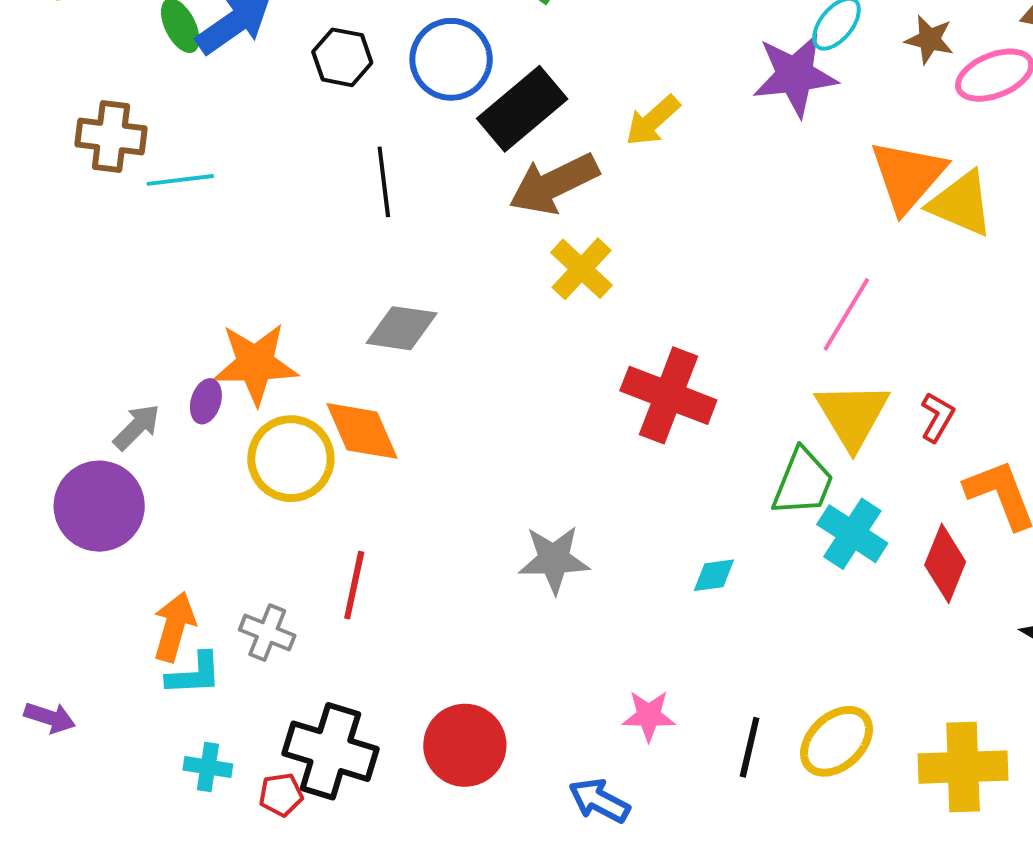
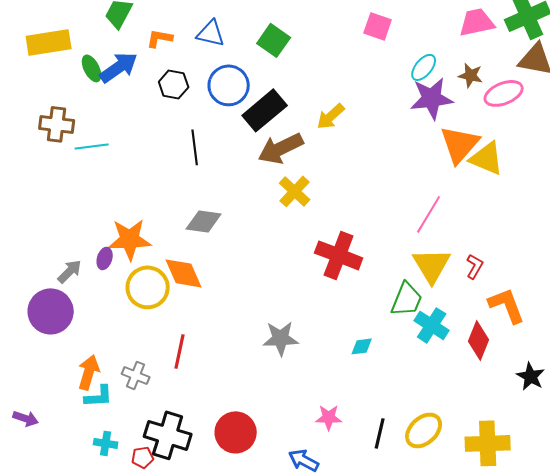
purple star: (795, 75) -> (432, 98), moved

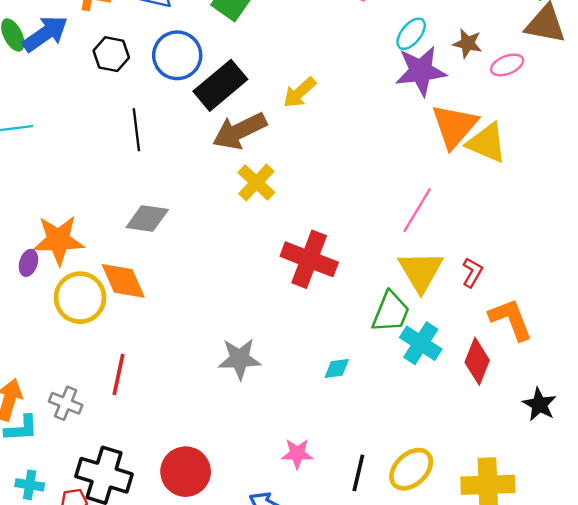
pink ellipse: (504, 93) -> (507, 65), size x0.7

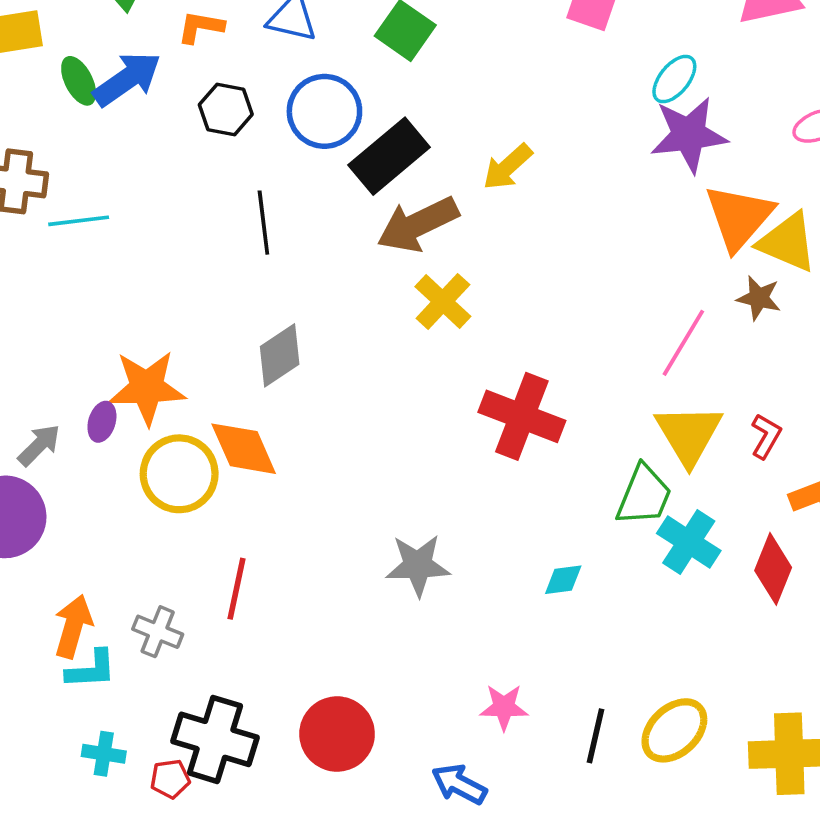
brown star: (467, 43) -> (759, 298), moved
gray diamond: (147, 218) -> (280, 355), turned -42

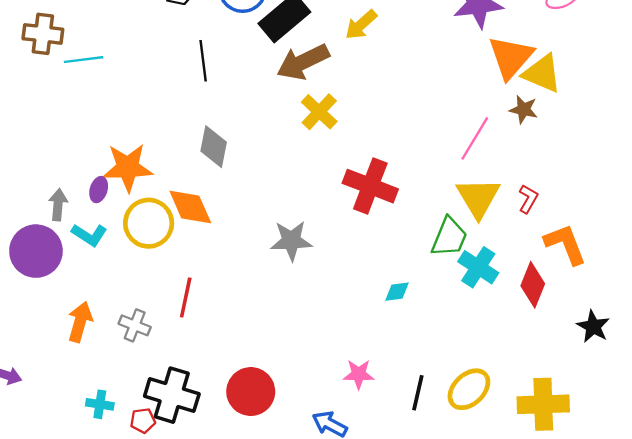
gray diamond: (280, 355) -> (214, 147), turned -45
gray arrow: (39, 445) -> (58, 205), turned -40
gray star: (418, 565) -> (291, 241), moved
cyan L-shape: (91, 669) -> (89, 235), moved, turned 36

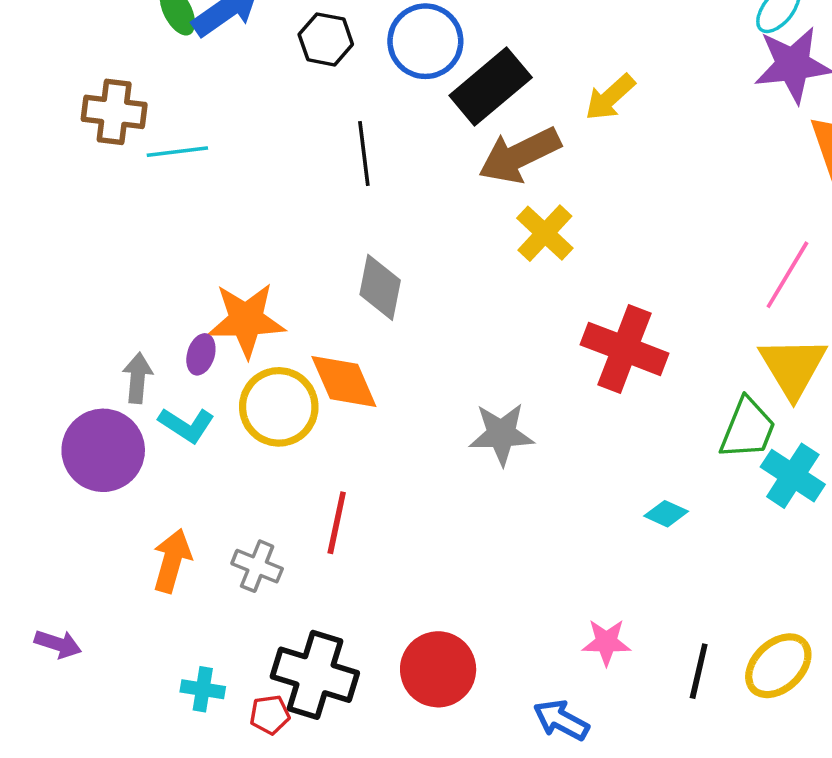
cyan diamond: (397, 292) -> (666, 514), turned 32

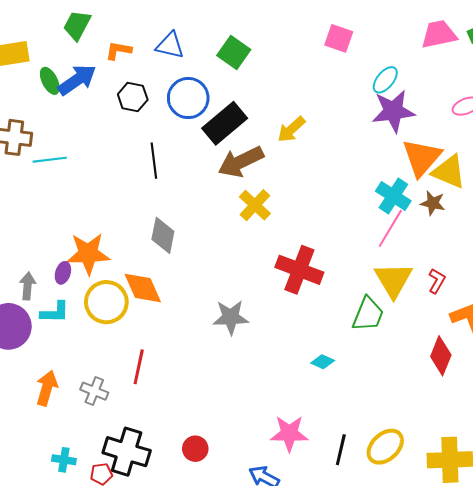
cyan L-shape: (186, 425) -> (55, 312), turned -32
cyan cross: (793, 476) -> (393, 196), moved
pink star: (606, 642) -> (289, 433), size x1.4
red circle: (438, 669) -> (195, 449), size x0.6

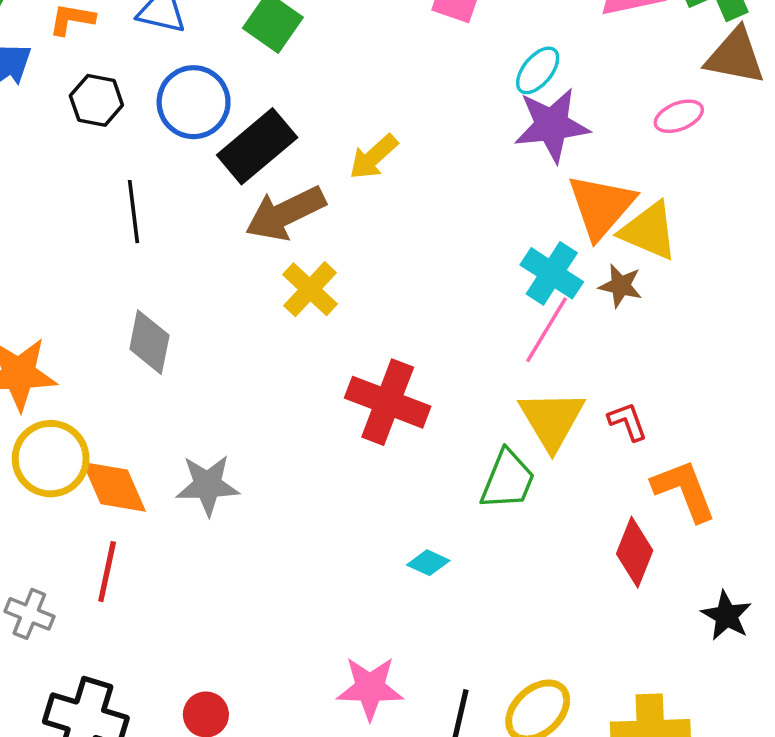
red L-shape: (437, 281) -> (628, 422), turned -50
orange diamond: (143, 288) -> (114, 487), moved
gray star: (231, 317) -> (208, 485), moved

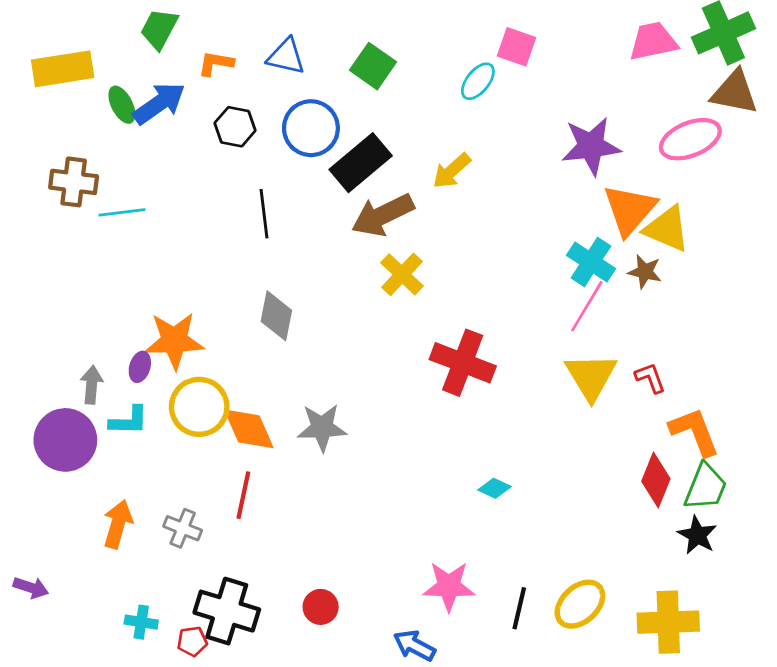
cyan ellipse: (538, 70) -> (478, 81), moved
pink ellipse: (679, 116) -> (690, 139), size x1.6
green trapezoid: (508, 480) -> (706, 487), moved
black star: (726, 616) -> (697, 535), moved

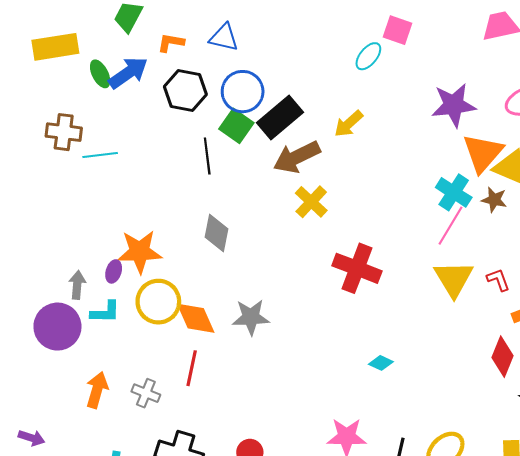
green square: (373, 66) -> (236, 126), moved
black hexagon: (235, 127) -> (185, 90), size x1.4

